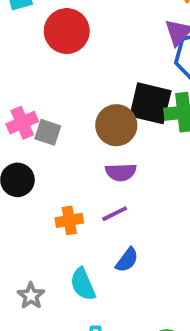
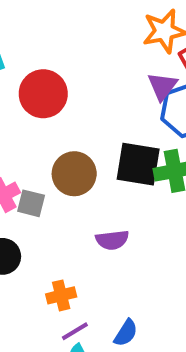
brown circle: (116, 125) -> (74, 174), moved
purple line: (115, 214) -> (75, 331), moved

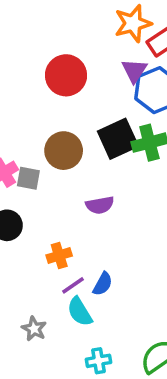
red circle: (43, 94) -> (66, 75), moved
black square: (138, 164) -> (118, 139), turned -30
blue semicircle: (126, 333) -> (103, 284), moved

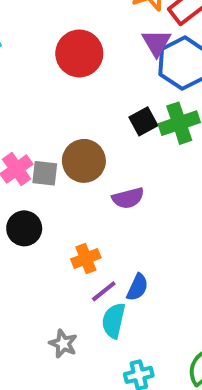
black square: (118, 139) -> (143, 121), size x0.6
brown circle: (64, 151) -> (84, 161), moved
cyan semicircle: (80, 312) -> (114, 321), turned 48

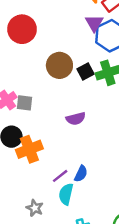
red circle: (79, 53) -> (22, 29), moved
brown circle: (84, 161) -> (59, 65), moved
orange cross: (86, 258) -> (29, 149), moved, size x1.5

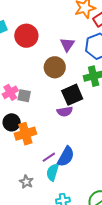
purple triangle: (94, 23) -> (67, 45), moved
black square: (86, 71) -> (72, 95), moved, size x1.5
blue semicircle: (81, 174) -> (66, 157), size x1.5

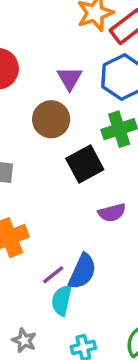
purple semicircle: (65, 112) -> (112, 213), moved
gray star: (26, 182) -> (24, 340), moved

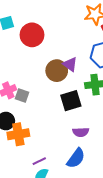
purple triangle: (70, 78) -> (70, 64), moved, turned -35
blue semicircle: (82, 271) -> (76, 158), moved

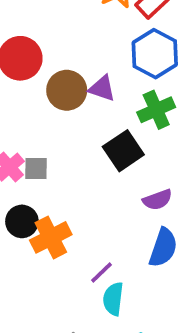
brown circle: (57, 71) -> (67, 90), moved

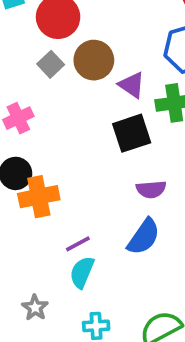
purple triangle: (102, 88) -> (132, 85), moved
gray square: (36, 168) -> (51, 64), moved, turned 30

